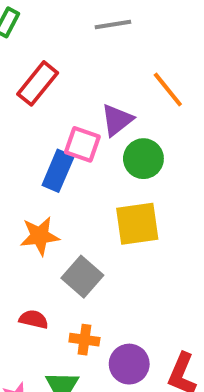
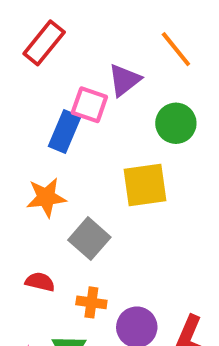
green circle: (143, 159) -> (176, 123), moved

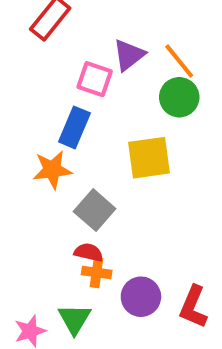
orange line: (176, 49) -> (179, 61), moved
blue rectangle: (65, 132) -> (74, 127), moved
red semicircle: (40, 282) -> (89, 252), moved

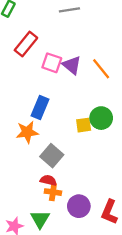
purple triangle: (129, 55) -> (72, 65), turned -42
pink square: (95, 79) -> (52, 63), moved
green circle: (179, 97) -> (101, 118), moved
yellow square: (149, 158) -> (84, 125), size x0.6

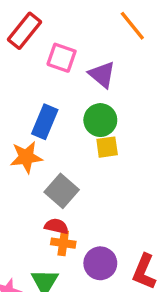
purple triangle: (72, 65) -> (102, 75), moved
orange line: (101, 69) -> (132, 26), moved
green circle: (101, 118) -> (100, 120), moved

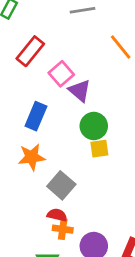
pink square: (62, 58) -> (61, 74), turned 30
purple triangle: (102, 75) -> (80, 91), moved
blue rectangle: (45, 122) -> (36, 116), moved

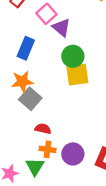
yellow square: (99, 149) -> (77, 75), size x1.5
gray square: (61, 185) -> (30, 99), moved
orange cross: (63, 229) -> (48, 149), moved

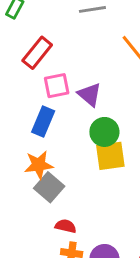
pink square: (46, 14) -> (57, 86), moved, turned 30

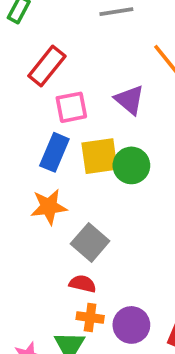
purple triangle: (89, 95) -> (130, 100), moved
yellow square: (110, 156) -> (99, 156), moved
gray square: (49, 187) -> (90, 242), moved

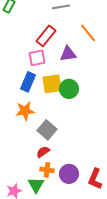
red rectangle: (47, 66) -> (46, 36), moved
purple triangle: (130, 100) -> (68, 54), turned -48
red semicircle: (83, 284) -> (43, 152), turned -48

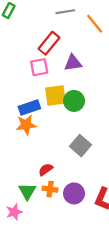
orange line: (88, 33) -> (95, 24), moved
blue rectangle: (28, 82) -> (29, 107), moved, turned 48
gray square: (47, 130) -> (81, 146), moved
green triangle: (36, 185) -> (27, 191), moved

